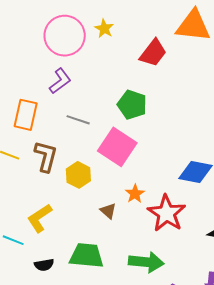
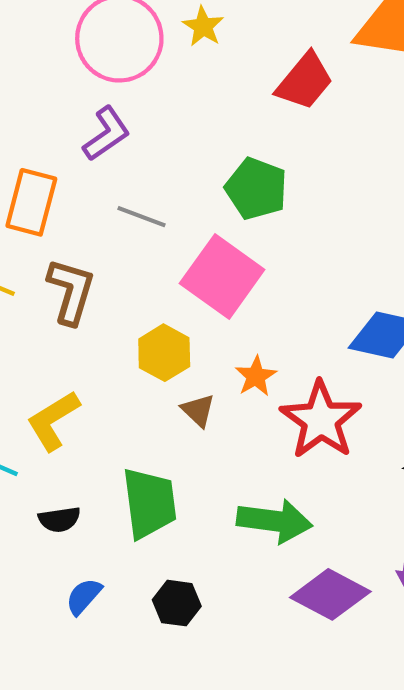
yellow hexagon: (78, 175) -> (164, 353), moved
green trapezoid: (87, 256) -> (149, 503), turned 75

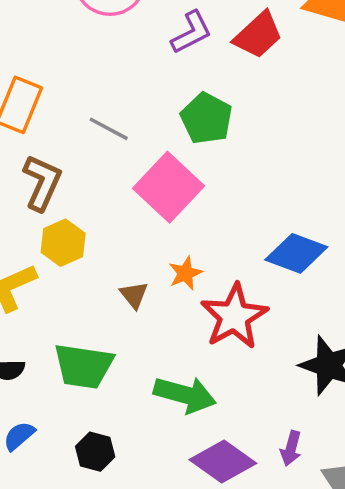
purple L-shape: (106, 134) -> (191, 32), moved
yellow hexagon: (164, 353) -> (63, 243), moved
green trapezoid: (149, 503) -> (84, 366), turned 98

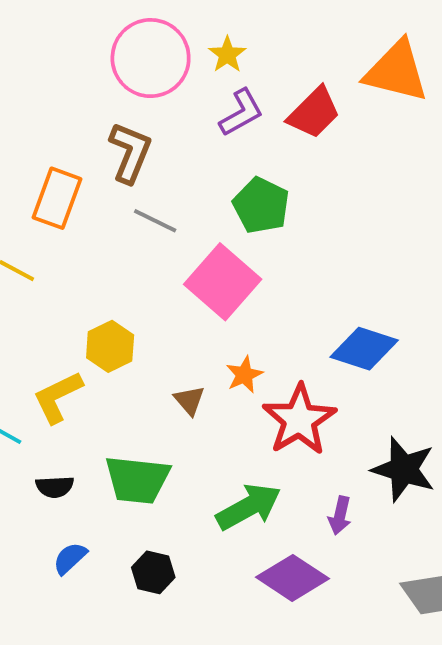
brown L-shape: (42, 183) -> (130, 152), moved
green arrow: (185, 395) -> (249, 507), turned -42
purple arrow: (291, 448) -> (340, 516), moved

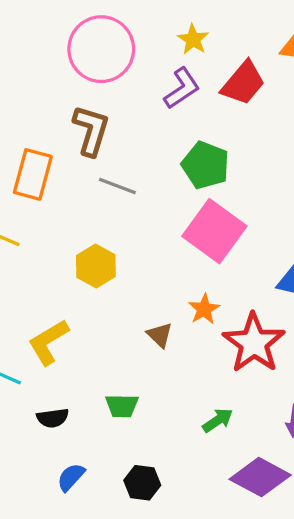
yellow star: (227, 55) -> (193, 39), moved
pink square: (223, 282) -> (214, 231), moved
yellow hexagon: (110, 346) -> (96, 266), moved
green trapezoid: (137, 480) -> (122, 406), size x0.6
green arrow: (249, 507) -> (218, 420), size x0.6

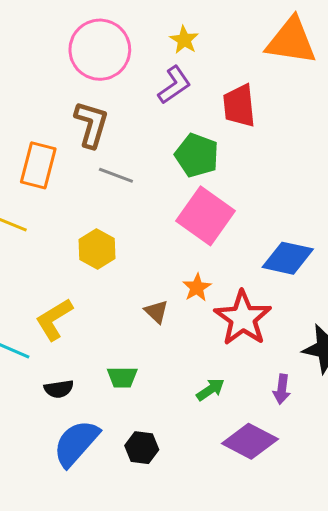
red trapezoid: (243, 83) -> (239, 106), moved, turned 135
blue semicircle: (71, 477) -> (76, 443), size x1.8

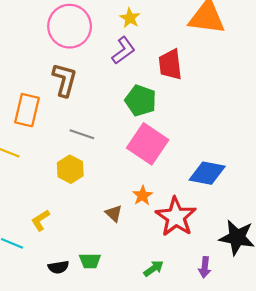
gray line: (116, 175) -> (82, 134), moved
yellow L-shape: (54, 319) -> (40, 220), size x0.7
black semicircle: (59, 389) -> (58, 267), moved

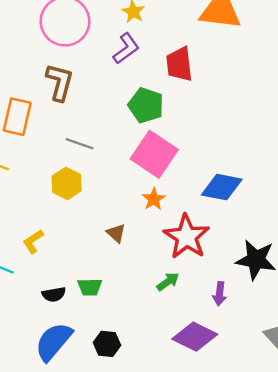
orange star: (142, 195) -> (154, 199), moved
green arrow: (154, 268) -> (168, 282), moved

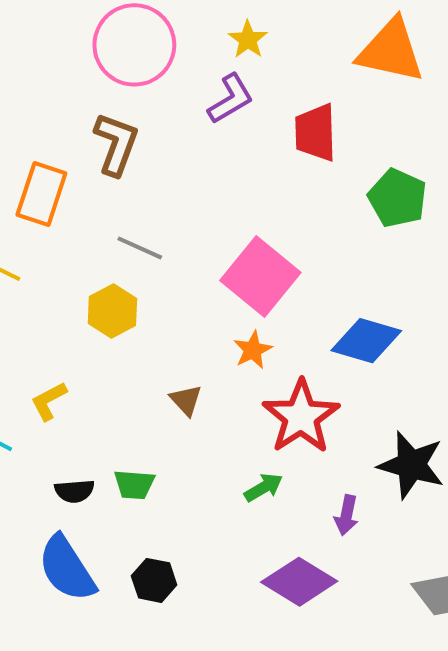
green pentagon: (146, 105) -> (397, 198), moved
blue semicircle: (54, 342) -> (67, 568), turned -78

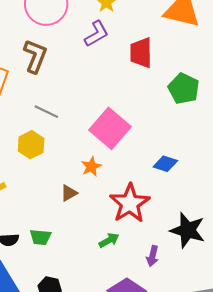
blue diamond: (366, 341) -> (165, 164), size x0.7
orange star: (253, 350) -> (91, 167), moved
brown triangle: (186, 400) -> (69, 193), turned 42

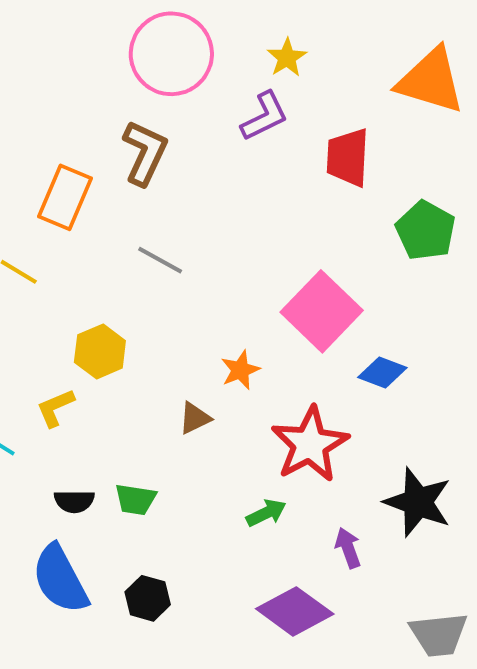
pink square: (110, 128) -> (322, 311), moved
yellow hexagon: (31, 145) -> (100, 351), moved
purple arrow: (153, 256) -> (348, 548), turned 144

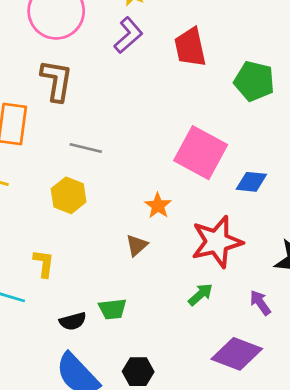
yellow hexagon: (100, 351) -> (69, 195), moved
yellow L-shape: (55, 408) -> (44, 263), turned 136
red star: (310, 444) -> (217, 242), turned 30

